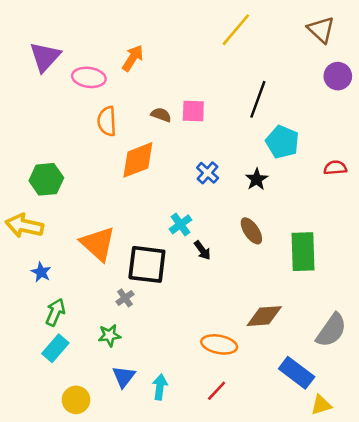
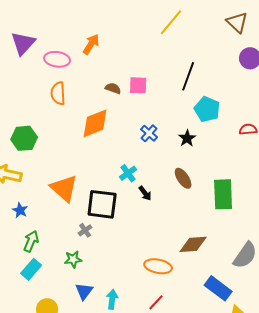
orange semicircle: (107, 121) -> (58, 93), moved

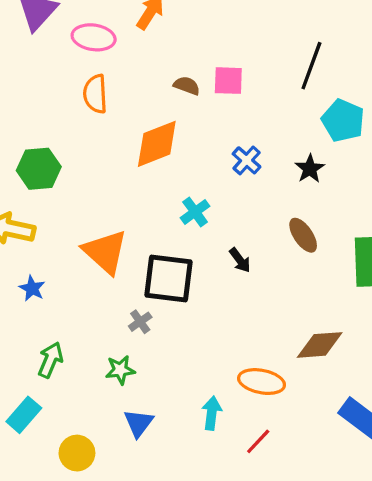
cyan cross: (128, 173) -> (195, 212), moved
green arrow: (31, 241) -> (50, 360), moved
cyan rectangle: (31, 269) -> (24, 415), moved
cyan arrow: (112, 299) -> (212, 413), moved

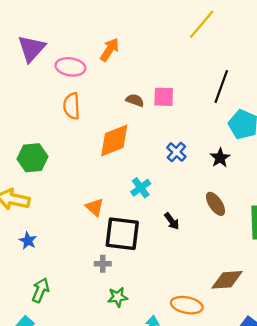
orange triangle: (105, 252) -> (95, 207), moved, size x0.6
gray cross: (140, 322) -> (103, 264), turned 35
green star: (120, 370) -> (118, 297), moved

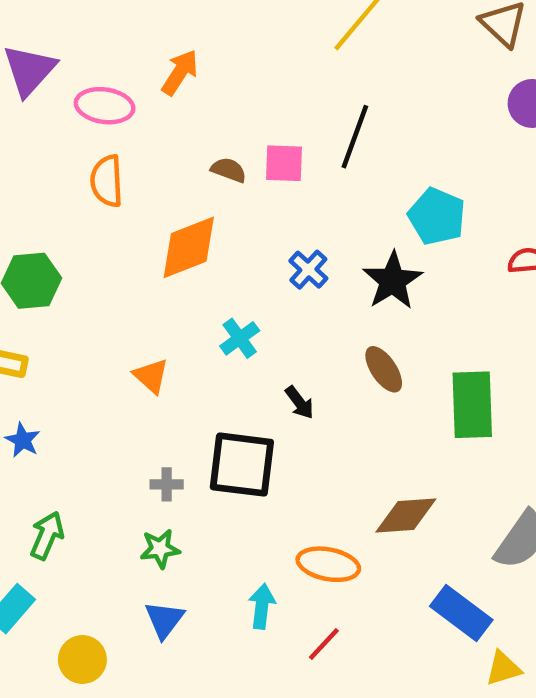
black line: (221, 86) -> (355, 137), moved
black star: (220, 158) -> (393, 281), size x1.5
black square: (122, 234) -> (242, 465), moved
green star: (118, 297) -> (160, 549), moved

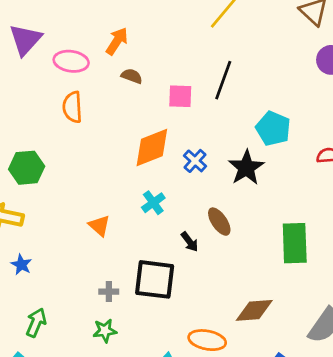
brown semicircle: (229, 170) -> (132, 76), moved
orange diamond: (189, 247) -> (152, 147), moved
brown ellipse: (384, 369) -> (219, 222), moved

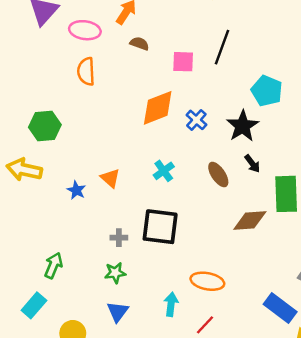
cyan cross: (153, 203) -> (164, 171), moved
black arrow: (190, 242) -> (252, 164), moved
blue star: (21, 265) -> (76, 190), moved
brown diamond: (254, 310) -> (250, 221), moved

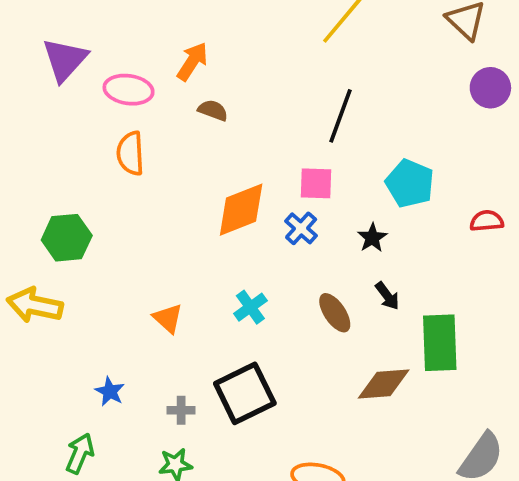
pink square: (183, 62) -> (316, 183), moved
black star: (243, 126) -> (372, 238), size x0.6
blue star: (76, 190) -> (110, 391), moved
black square: (160, 227) -> (245, 393), turned -33

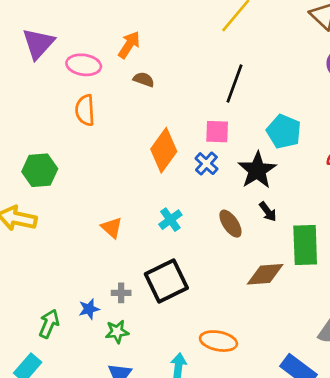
orange diamond: (241, 210) -> (164, 150), turned -33
black star: (372, 238) -> (257, 170), size x1.8
blue star: (110, 391) -> (89, 309), moved, turned 30

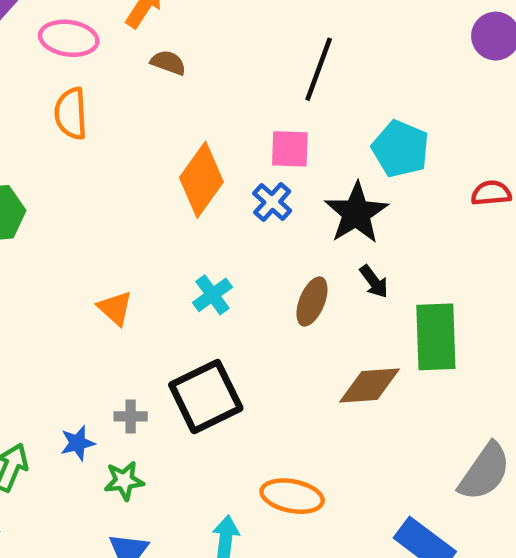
brown ellipse: (230, 224) -> (312, 301), turned 56

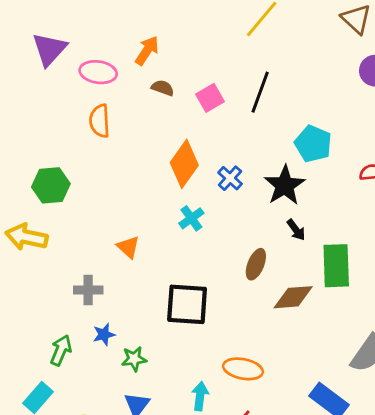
pink square: (290, 149) -> (210, 98), moved, turned -32
cyan cross: (212, 295) -> (191, 218), moved
brown ellipse: (312, 301) -> (256, 264), moved
black square: (206, 397) -> (187, 304), turned 30
gray cross: (131, 416) -> (88, 290), moved, size x1.4

